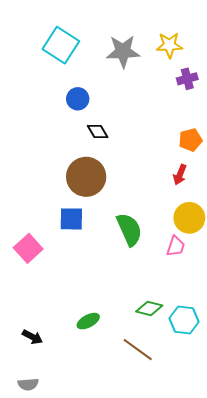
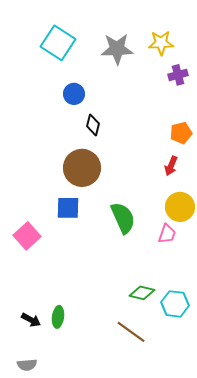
black diamond: (98, 131) -> (93, 125), turned 45
green ellipse: (88, 321) -> (58, 317), moved, turned -55

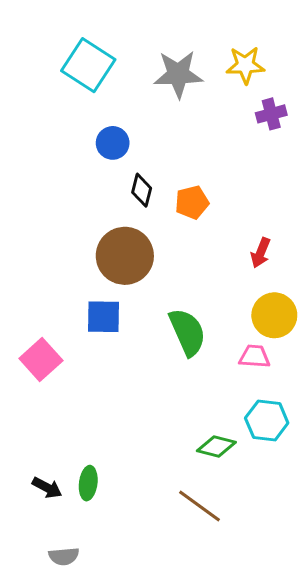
orange pentagon: (181, 133) -> (192, 202), moved
pink trapezoid: (167, 234) -> (254, 356), turned -105
cyan hexagon: (175, 304) -> (267, 421), moved
gray semicircle: (27, 365) -> (64, 556), moved

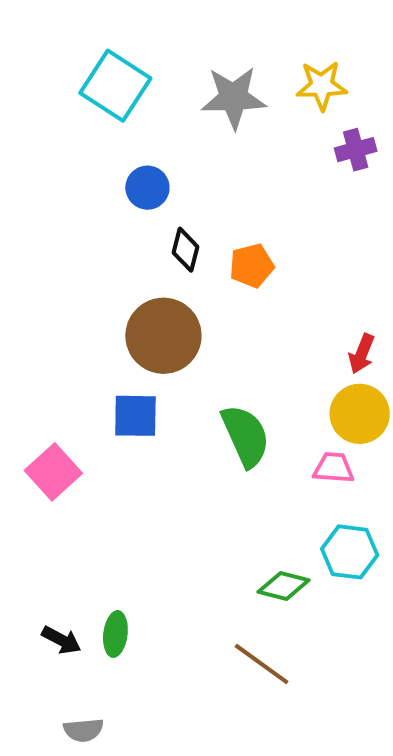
red arrow: (261, 253) -> (362, 354), moved

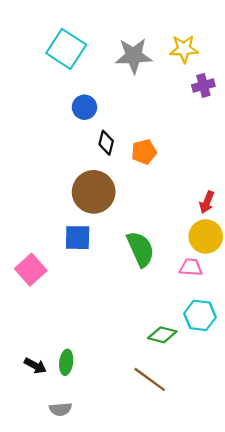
gray semicircle: (83, 730) -> (60, 409), moved

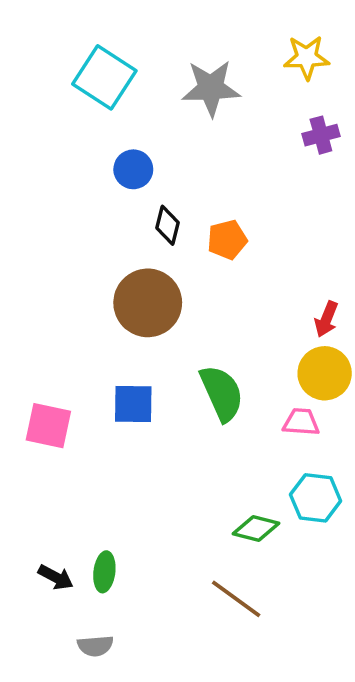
yellow star: (184, 49) -> (307, 57), moved
blue square: (78, 238) -> (133, 404), moved
pink square: (31, 270) -> (48, 426), turned -36

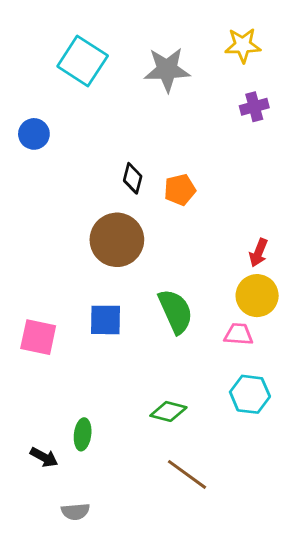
blue circle: (133, 169) -> (34, 134), moved
green diamond: (256, 529) -> (168, 411), moved
green ellipse: (104, 572) -> (83, 434), moved

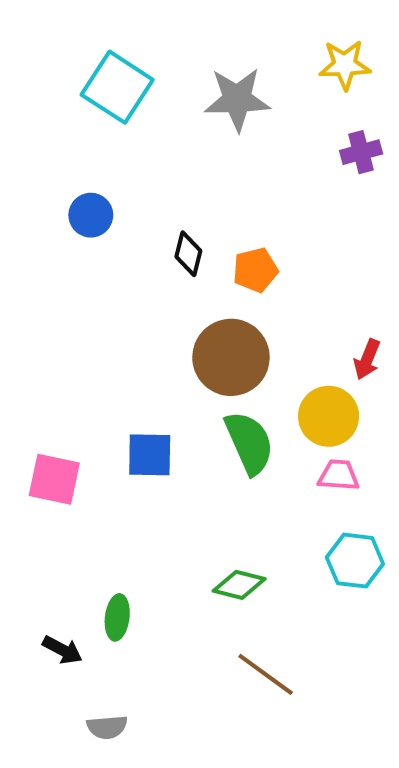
blue circle: (34, 134) -> (91, 215), moved
brown circle: (117, 240) -> (231, 357), moved
yellow circle: (257, 296) -> (329, 416), moved

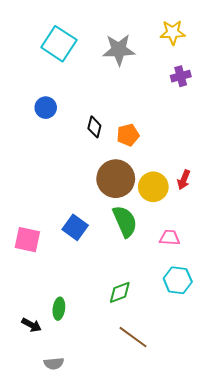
yellow circle: (329, 416) -> (153, 187), moved
blue square: (150, 455) -> (75, 227), turned 35
green diamond: (239, 585) -> (120, 292), turned -35

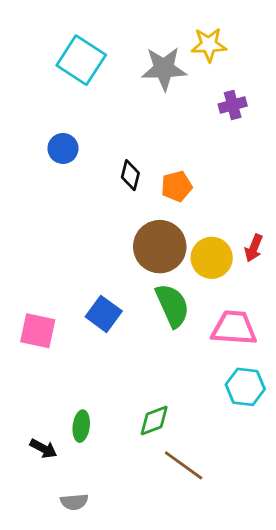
yellow star: (173, 32) -> (209, 45), moved
purple cross: (181, 76) -> (233, 105), moved
pink trapezoid: (170, 238) -> (234, 328), size x1.6
green diamond: (120, 292) -> (154, 420), moved

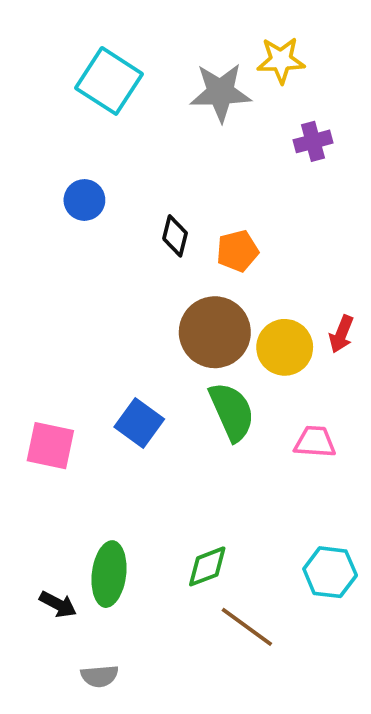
pink trapezoid: (234, 328) -> (315, 442), size x0.7
cyan hexagon: (245, 387) -> (330, 572), moved
green ellipse: (81, 426) -> (109, 574), size x1.5

